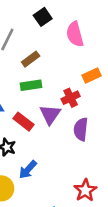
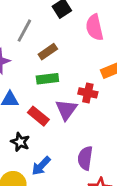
red cross: (71, 98) -> (88, 93), turned 36
purple semicircle: (81, 129) -> (85, 158), moved

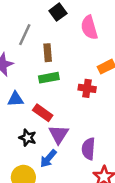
brown rectangle: (48, 52) -> (48, 53), turned -56
purple triangle: (66, 110) -> (59, 134), moved

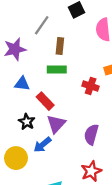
purple semicircle: (88, 149) -> (91, 135), moved

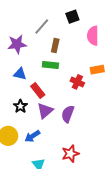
purple semicircle: (91, 135) -> (68, 114), moved
blue arrow: (42, 145) -> (32, 136), moved

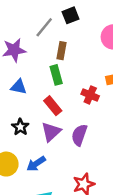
black square: (72, 17) -> (70, 15), moved
green rectangle: (50, 65) -> (56, 75), turned 70
red rectangle: (38, 91) -> (53, 106), moved

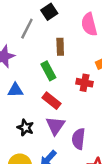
brown rectangle: (61, 51) -> (60, 47), moved
purple semicircle: (79, 135) -> (78, 139), moved

